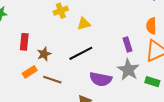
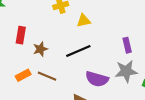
gray star: (128, 70) -> (126, 71), turned 30
orange rectangle: (30, 72) -> (23, 75), moved

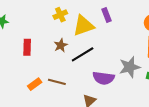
yellow triangle: (84, 21) -> (83, 26), size x1.6
purple rectangle: (127, 45) -> (107, 15), moved
brown star: (40, 49) -> (61, 45), moved

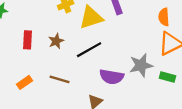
brown star: (61, 45) -> (56, 41), moved
orange rectangle: (35, 84) -> (25, 82), moved

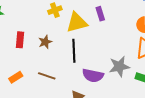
black line: (89, 50) -> (74, 51), turned -65

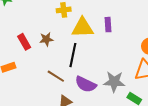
red rectangle: (20, 40) -> (24, 42), moved, turned -49
brown line: (47, 76) -> (56, 76), moved

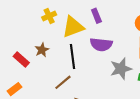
brown line: (56, 76) -> (63, 82), turned -54
purple semicircle: (86, 84) -> (101, 44), moved

